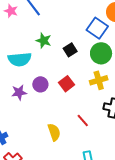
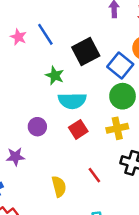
black square: (70, 50) -> (86, 51), moved, size x1.6
cyan semicircle: (20, 59) -> (72, 101), moved
purple circle: (40, 84) -> (37, 127), moved
purple star: (19, 92) -> (15, 157), moved

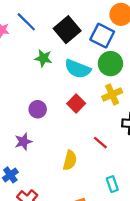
cyan semicircle: (72, 101) -> (78, 69), moved, turned 35
yellow semicircle: (59, 186) -> (70, 160), turned 42

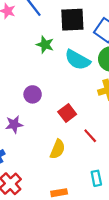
black square: (67, 30) -> (72, 20), turned 30
red square: (76, 103) -> (67, 113), moved

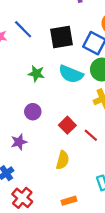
green star: (45, 45) -> (36, 74), moved
red line: (90, 136) -> (91, 135), moved

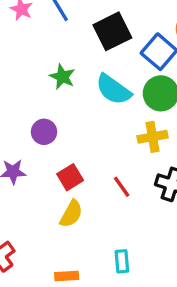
black square: (61, 37) -> (112, 31), turned -30
red square: (67, 125) -> (70, 177), moved

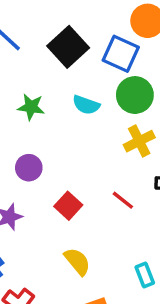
cyan semicircle: (113, 89) -> (86, 105), size x0.7
yellow semicircle: (71, 214) -> (77, 261), moved, turned -52

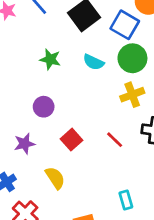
yellow semicircle: (77, 261) -> (55, 178), moved

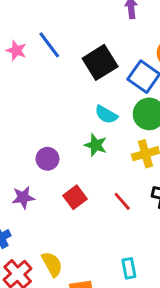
green star: (50, 59) -> (96, 145), moved
yellow semicircle: (55, 178) -> (52, 264), moved

